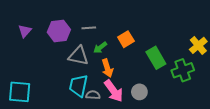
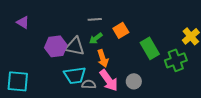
gray line: (89, 28) -> (95, 19), moved
purple triangle: (25, 31) -> (23, 22), turned -40
purple hexagon: (59, 31) -> (56, 46), moved
cyan trapezoid: (78, 86) -> (75, 75), turned -110

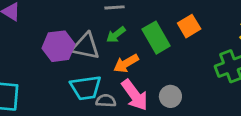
orange square: (121, 30) -> (189, 26), moved
green rectangle: (150, 48) -> (156, 38), moved
orange arrow: (103, 58) -> (126, 63), turned 78

